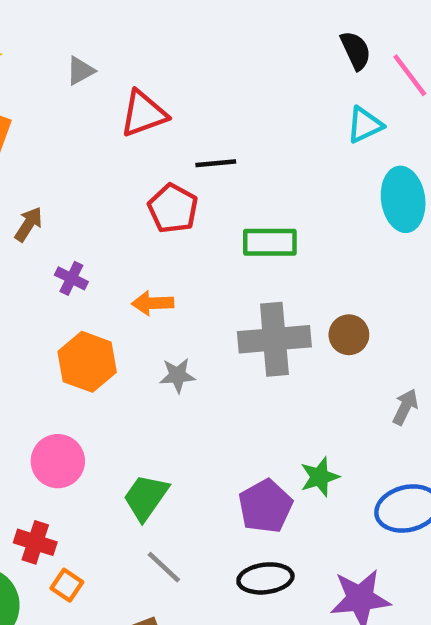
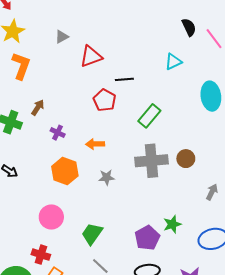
cyan triangle: (365, 125) -> (173, 62), moved
green rectangle: (270, 242) -> (149, 116), turned -50

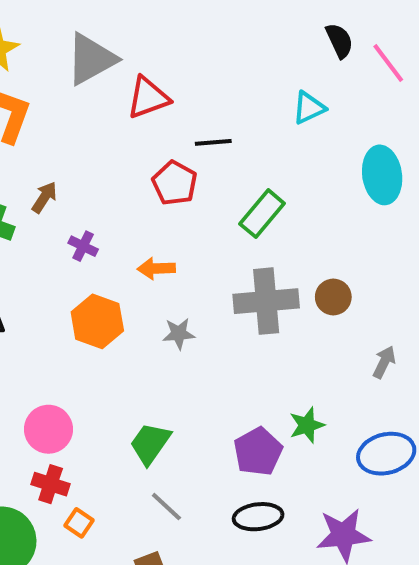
gray triangle: (62, 37) -> (91, 59), size x2.0
pink circle: (51, 217) -> (48, 429), moved

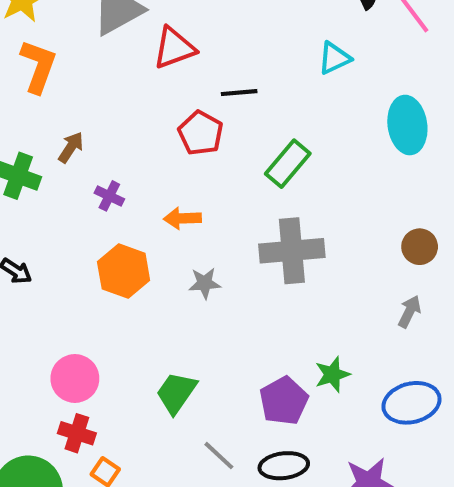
brown circle: (333, 297) -> (420, 247), moved
gray line: (166, 507) -> (219, 456), moved

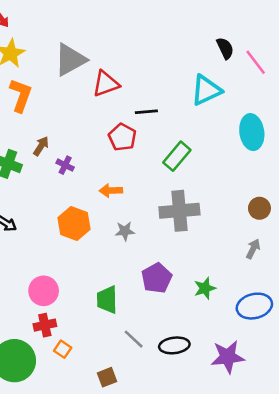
cyan triangle: (334, 58) -> (206, 90), size x1.5
purple cross: (109, 196) -> (65, 165), moved
green trapezoid: (176, 393) -> (107, 300), turned -36
purple pentagon: (284, 401) -> (157, 278), moved
red cross: (77, 433) -> (45, 325), turned -30

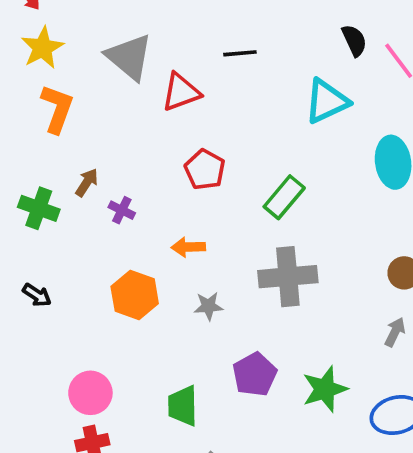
gray triangle: (70, 60) -> (129, 57), turned -51
black line: (146, 112) -> (240, 53), moved
green star: (205, 288) -> (325, 389), size x1.4

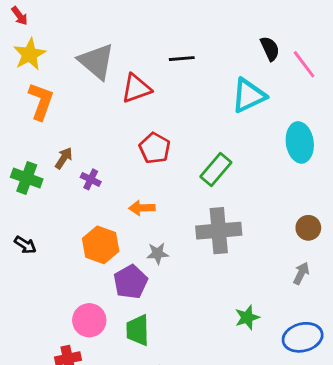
purple pentagon: (255, 374) -> (131, 282), moved
green star: (325, 389) -> (247, 317), size x0.7
pink circle: (90, 393) -> (89, 320), moved

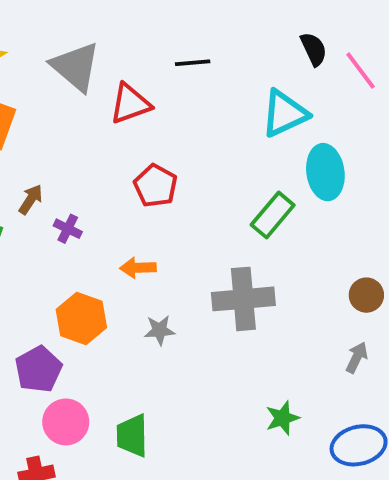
cyan ellipse: (300, 142) -> (325, 172), moved
green rectangle: (216, 169) -> (273, 215), moved
purple pentagon: (131, 282) -> (38, 369), moved

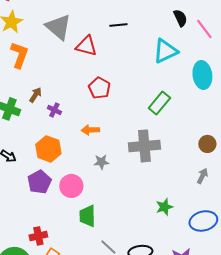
red triangle: (130, 104) -> (86, 46), turned 35
cyan ellipse: (325, 172) -> (202, 75), moved
orange hexagon: (81, 318) -> (48, 149), moved
pink circle: (66, 422) -> (71, 186), moved

